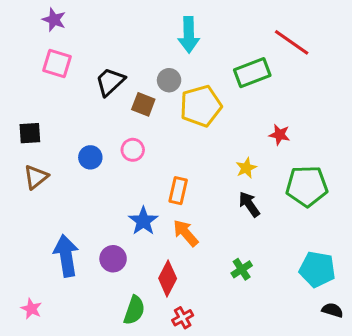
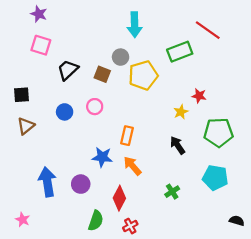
black trapezoid: (110, 82) -> (68, 70), moved
yellow star: (246, 168) -> (181, 112), moved
blue star: (143, 221) -> (102, 157), turned -30
cyan pentagon: (317, 269) -> (215, 178), moved

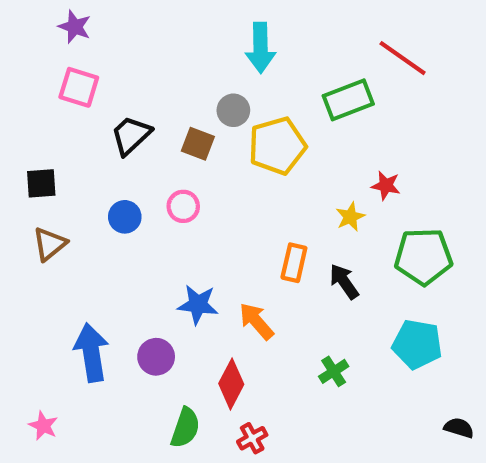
orange rectangle: (127, 136) -> (294, 263), moved

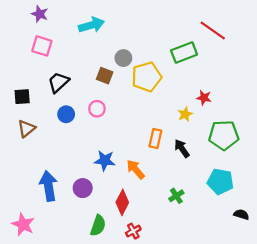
cyan arrow: (261, 48) -> (91, 25), moved, turned -105
black trapezoid: (131, 135) -> (58, 82), moved
pink star: (43, 426) -> (23, 224), size x1.5
black semicircle: (459, 428) -> (241, 215), moved

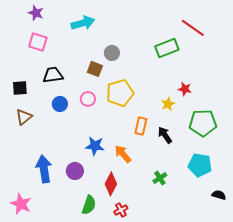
yellow pentagon: (147, 77) -> (120, 93), moved
black trapezoid: (58, 82) -> (53, 75), turned 35

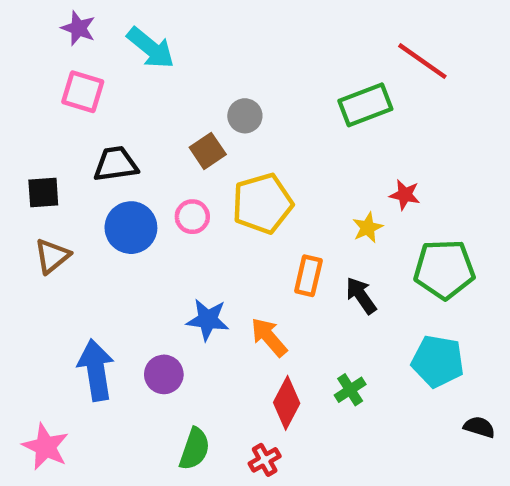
cyan arrow: (83, 23) -> (151, 48), moved, turned 55
brown square: (95, 69) -> (208, 151), turned 35
blue circle: (60, 104) -> (131, 228), size x1.5
red diamond: (111, 184) -> (287, 403), moved

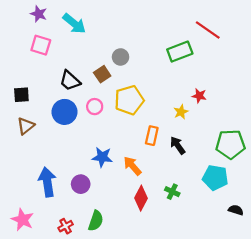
black trapezoid: (116, 164) -> (70, 81), moved, turned -130
green pentagon: (444, 269) -> (230, 144), moved
green cross: (350, 390) -> (172, 192), turned -32
red cross: (265, 460) -> (66, 226), moved

